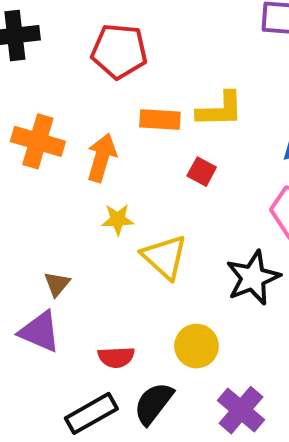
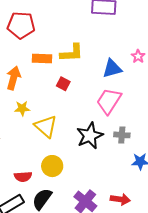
yellow circle: (196, 346) -> (52, 166), moved

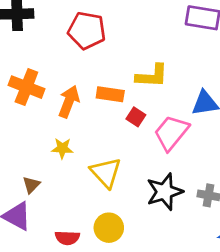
orange rectangle: (42, 59) -> (110, 94), moved
pink trapezoid: (109, 101) -> (171, 133), moved
yellow star: (22, 108) -> (62, 148), moved

